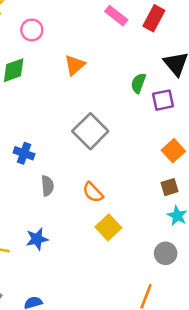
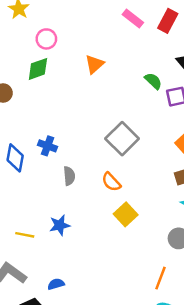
pink circle: (32, 30) -> (46, 39), moved
green semicircle: (138, 83) -> (153, 81), turned 114
gray square: (90, 131) -> (122, 139), moved

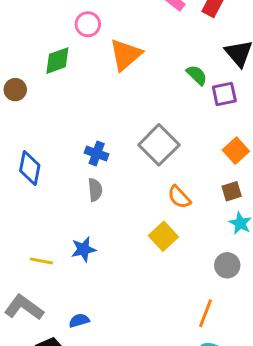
pink circle: (46, 39) -> (88, 24), moved
orange triangle: (94, 64) -> (126, 55), size x1.4
blue cross: (48, 146) -> (97, 153), moved
orange semicircle: (111, 182) -> (179, 197), moved

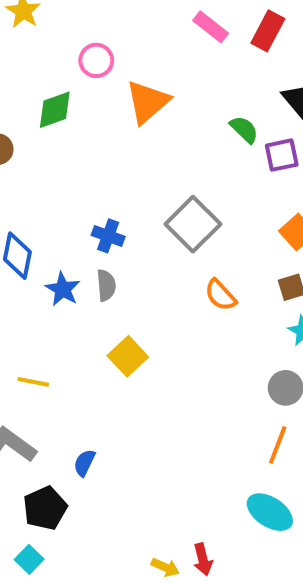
yellow square: (163, 236) -> (128, 356), moved
blue star: (83, 249) -> (63, 289), moved, turned -30
orange line: (205, 313) -> (278, 445), moved
blue semicircle: (79, 320) -> (84, 463), turned -48

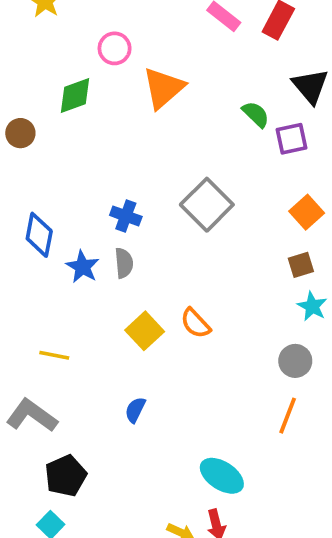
orange semicircle: (221, 295) -> (195, 323), moved
blue semicircle: (84, 463) -> (135, 410), moved
cyan ellipse: (270, 512) -> (222, 476), moved

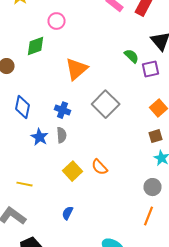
orange triangle: (163, 88) -> (76, 69), moved
blue diamond: (39, 235) -> (22, 107), moved

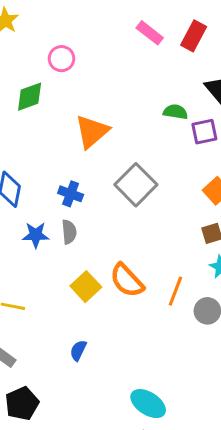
green semicircle: (132, 56) -> (175, 112), turned -35
blue star: (40, 137) -> (36, 235), turned -30
orange semicircle: (100, 167) -> (127, 280), size x1.4
orange line: (148, 216) -> (175, 291), moved

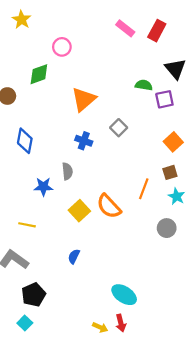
gray square: (136, 185) -> (119, 128), moved, size x0.6
blue cross: (71, 194) -> (84, 141), moved
blue star: (36, 235) -> (43, 187), moved
orange line: (175, 291) -> (144, 189), moved

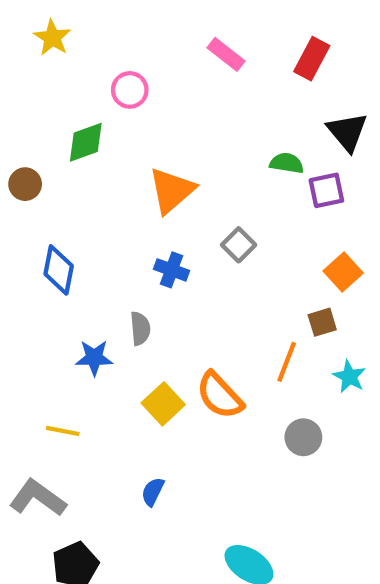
pink rectangle: (125, 28) -> (226, 54), moved
brown square: (170, 172) -> (322, 322), moved
gray circle: (167, 228) -> (303, 437), moved

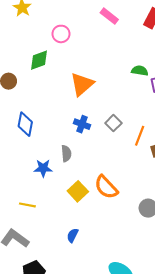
gray square: (239, 245) -> (113, 123), moved
orange line: (287, 362) -> (140, 136), moved

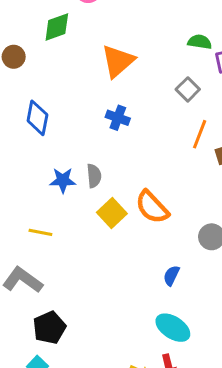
gray square: (113, 123) -> (188, 89), moved
gray semicircle: (66, 154) -> (94, 176), moved
blue semicircle: (73, 235) -> (171, 276), moved

